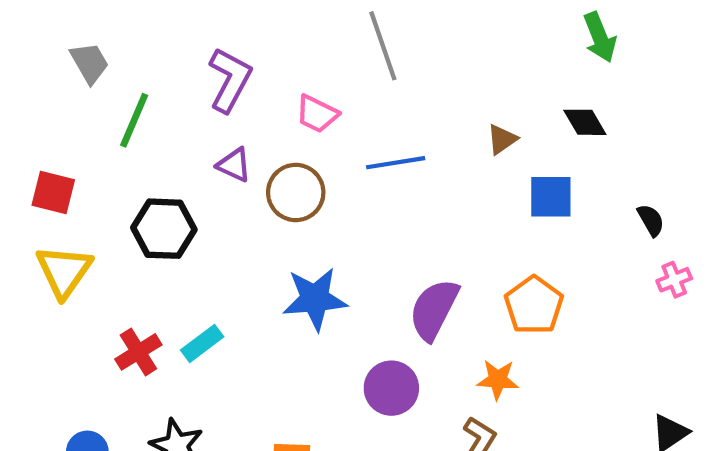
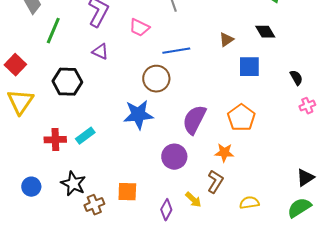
red square: (53, 193) -> (15, 65), turned 30
brown circle: (296, 193) -> (156, 79), moved
red cross: (138, 352) -> (55, 140), turned 30

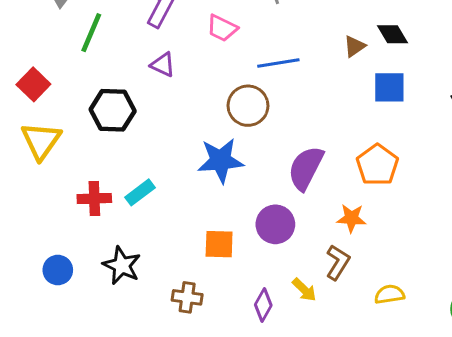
black diamond: (265, 32) -> (393, 34), moved
orange square: (127, 192) -> (219, 244), moved
brown cross: (94, 205) -> (187, 297), moved, turned 30

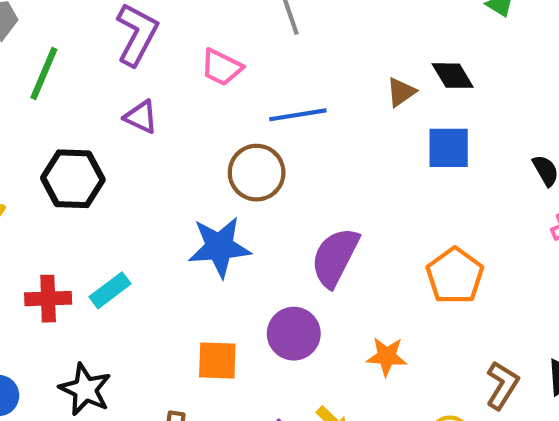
orange pentagon: (377, 165) -> (455, 276), moved
orange star: (351, 218) -> (387, 356), moved
brown L-shape: (338, 262) -> (502, 385), moved

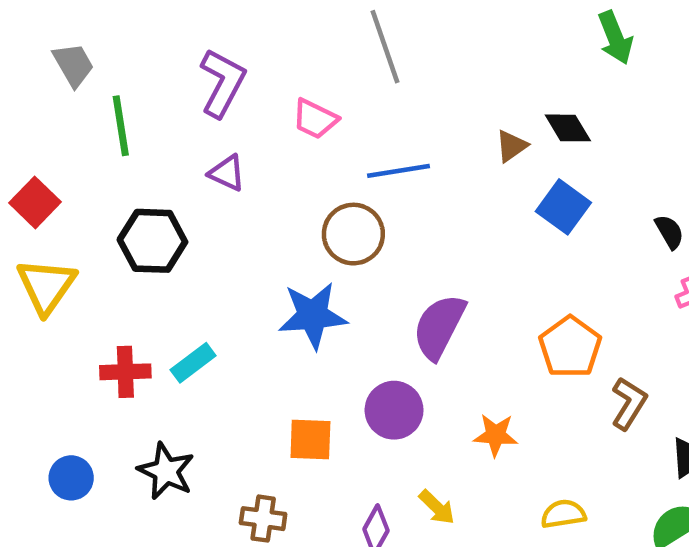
green line: (44, 74) -> (121, 126), turned -32
blue square: (449, 148) -> (563, 207), turned 36
brown L-shape: (502, 385) -> (629, 403), moved

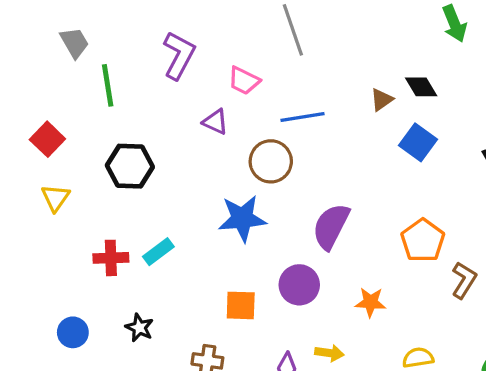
purple triangle: (227, 173) -> (215, 122), moved
yellow triangle: (46, 286) -> (55, 198), size x0.7
black star: (166, 471) -> (139, 328), size x0.7
yellow arrow: (437, 507) -> (329, 353), turned -36

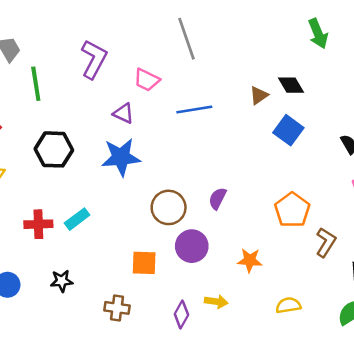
brown circle: (271, 161) -> (169, 207), moved
blue star: (242, 218) -> (121, 157), moved
purple semicircle: (331, 226) -> (218, 198), size x0.6
black star: (139, 328) -> (62, 281), turned -30

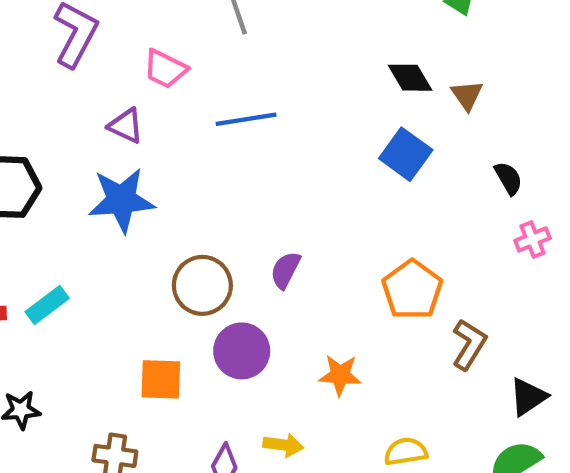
brown triangle: (259, 95) -> (467, 95), moved, turned -30

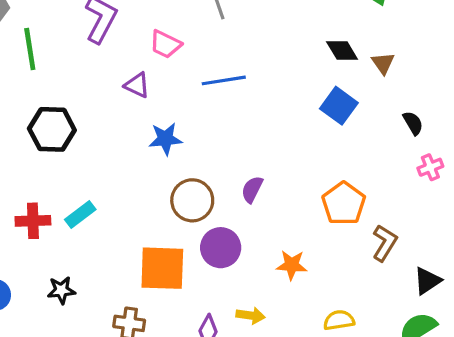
blue star: (121, 200) -> (165, 139), moved, size x0.7
orange square: (161, 379) -> (162, 268), size x1.5

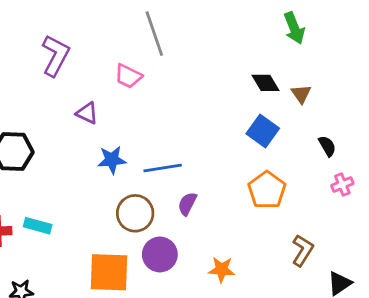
pink trapezoid: (165, 44) -> (128, 76), moved
blue line: (224, 80) -> (163, 168), moved
orange pentagon: (344, 203) -> (267, 190), moved
cyan rectangle: (80, 215) -> (38, 226), turned 52

